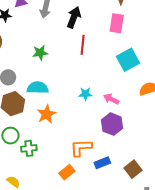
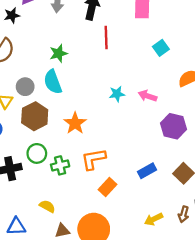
cyan square: (128, 60) -> (161, 48), size x0.6
cyan semicircle: (38, 88) -> (53, 82), moved, turned -105
purple hexagon: (112, 124) -> (174, 126), moved
orange L-shape: (81, 148) -> (93, 159), moved

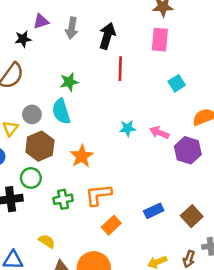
purple hexagon: (174, 126) -> (188, 150), moved
green circle: (37, 153) -> (31, 178), moved

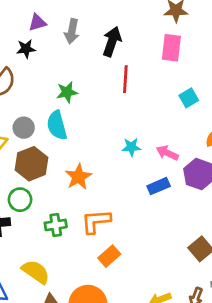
black star: (23, 39) -> (26, 49), moved
blue rectangle: (154, 211) -> (159, 186), moved
yellow semicircle: (47, 241) -> (36, 272), size x1.5

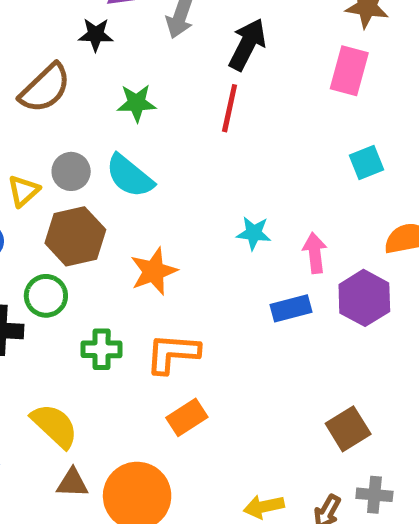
red line: (125, 79) -> (230, 108), moved
green star: (67, 92) -> (136, 103), moved
cyan semicircle: (57, 125) -> (130, 176), turned -44
pink arrow: (167, 153) -> (315, 253), turned 50

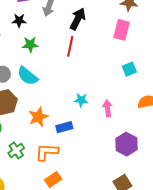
black star: (96, 35) -> (19, 21), moved
purple hexagon: (364, 298) -> (126, 144), moved
blue rectangle: (291, 308) -> (64, 127), moved
green cross: (102, 349) -> (16, 151), turned -35

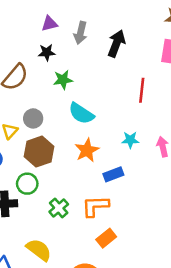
red line: (70, 46) -> (142, 90), moved
cyan semicircle: (28, 76) -> (81, 113), moved
orange star: (38, 117) -> (87, 150), moved

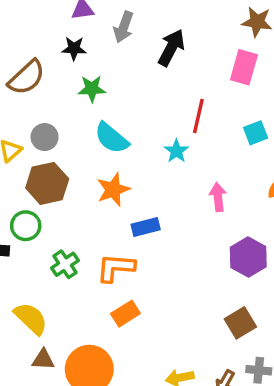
cyan star: (130, 140) -> (176, 151), moved, turned 30

